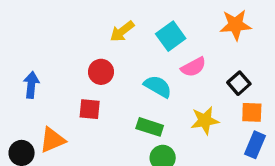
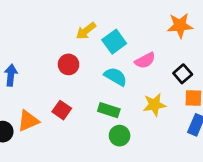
cyan square: (171, 36) -> (114, 42), moved
red square: (90, 109) -> (62, 110), moved, turned 30

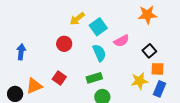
cyan semicircle: (116, 77) -> (99, 53), turned 36
yellow star: (154, 105) -> (139, 81), moved
green rectangle: (109, 110) -> (94, 78), turned -35

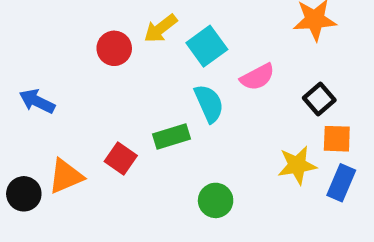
red circle: (64, 44) -> (114, 48), moved
blue arrow: (21, 52) -> (37, 101), turned -70
green rectangle: (94, 78) -> (172, 136), moved

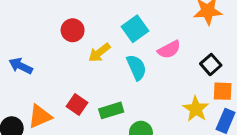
yellow arrow: (160, 28) -> (99, 53), moved
green rectangle: (172, 136) -> (111, 110), moved
yellow star: (297, 165) -> (196, 109), turned -30

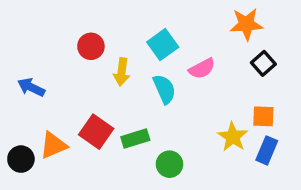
yellow arrow: (99, 53) -> (122, 72), turned -45
black square: (211, 64) -> (263, 63), moved
red square: (77, 105) -> (96, 132), size x1.4

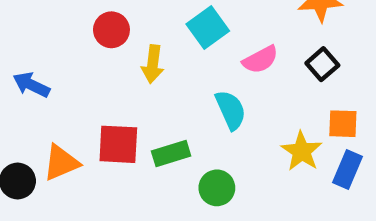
black square: (263, 63) -> (322, 64), moved
cyan semicircle: (164, 89) -> (231, 110), moved
red square: (96, 132) -> (118, 144), turned -32

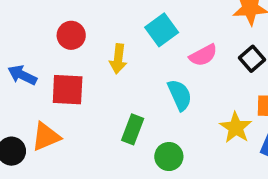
red circle: (111, 30) -> (71, 35), moved
red square: (118, 144) -> (68, 90), moved
green rectangle: (171, 154) -> (133, 129), turned -52

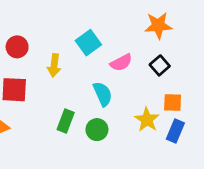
green circle: (169, 157) -> (97, 130), moved

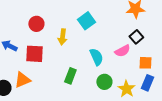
pink semicircle: (121, 63) -> (122, 51), moved
yellow star: (147, 120) -> (126, 89), moved
green circle: (97, 130) -> (104, 82), moved

